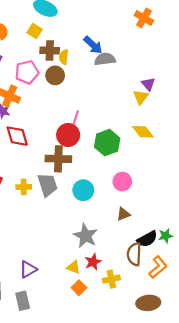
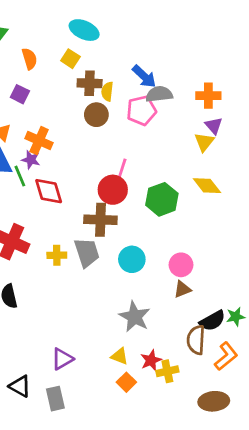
orange cross: (144, 18) -> (208, 96), moved, turned -30
pink pentagon: (27, 72) -> (141, 111), moved
pink circle: (122, 182) -> (181, 265), moved
red star: (93, 262) -> (151, 360), moved

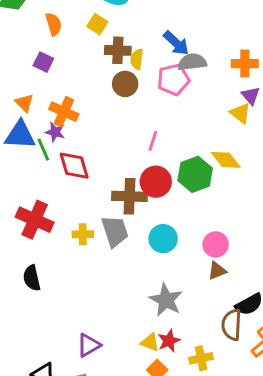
yellow triangle: (204, 142) -> (240, 113), turned -30
yellow diamond: (207, 186) -> (226, 160), moved
red circle: (113, 190) -> (156, 182), moved
red star: (151, 360) -> (169, 341), moved

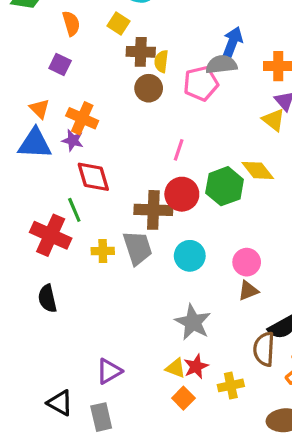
blue arrow: (176, 43) -> (232, 42), moved, turned -112
green line: (43, 150) -> (74, 210), moved

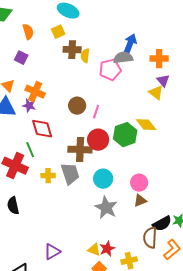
yellow square: (119, 23) -> (58, 32), turned 32
brown circle: (149, 88) -> (77, 106), moved
gray star: (193, 322) -> (106, 208), moved

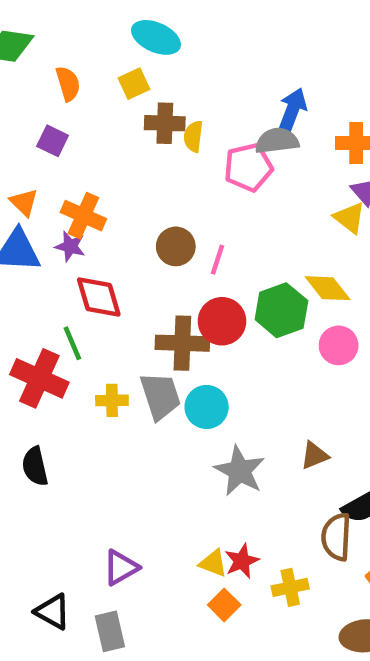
cyan circle: (103, 179) -> (207, 407), moved
pink circle: (139, 183) -> (339, 345), moved

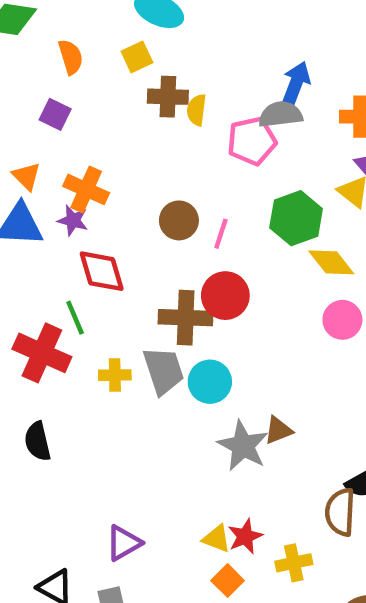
green hexagon: (281, 310) -> (296, 218), moved
brown triangle: (314, 455) -> (278, 430), moved

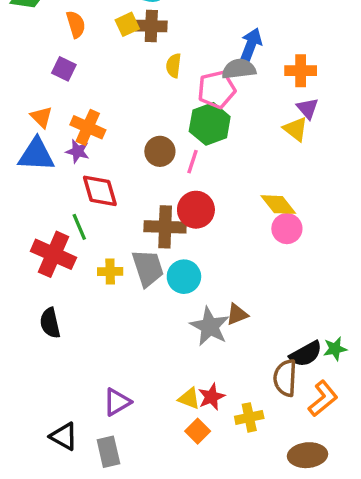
brown cross: (168, 97) -> (151, 26), moved
green hexagon: (296, 218) -> (210, 124), moved
yellow diamond: (331, 262) -> (278, 205), moved

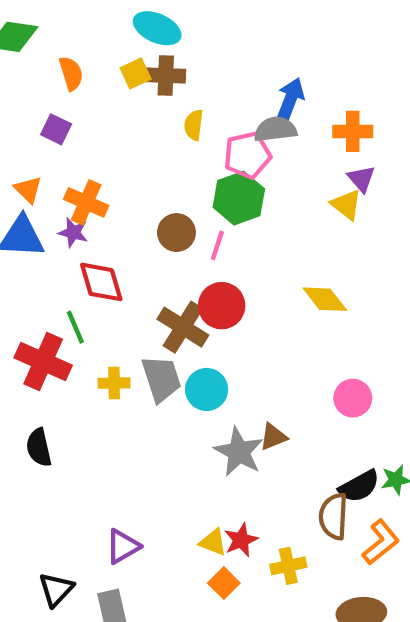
brown cross: (165, 227) -> (183, 327), turned 30
pink circle: (287, 229) -> (353, 398), moved
black triangle: (64, 436) -> (56, 589), turned 44

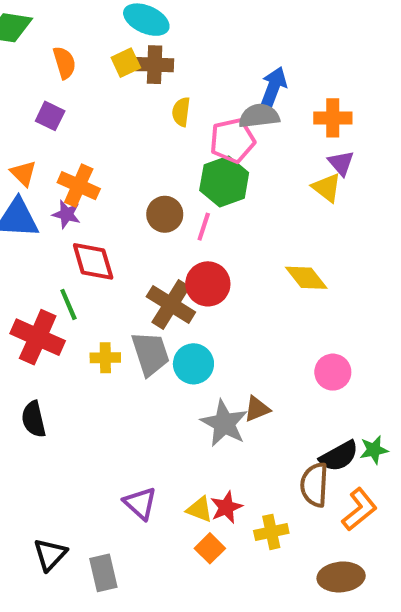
purple triangle: (123, 546) -> (140, 503), moved, turned -48

